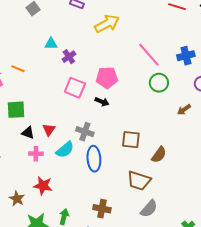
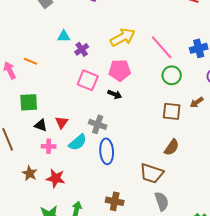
yellow arrow: (107, 24) -> (123, 37), moved
brown square: (131, 140) -> (172, 111), moved
brown star: (17, 199) -> (30, 173), moved
gray semicircle: (149, 209) -> (162, 201), turned -60

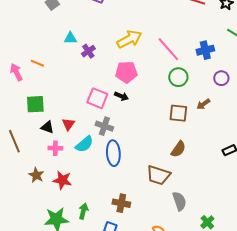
pink square: (88, 80) -> (97, 98), moved
gray semicircle: (162, 201) -> (179, 201), moved

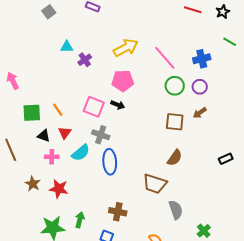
orange line: (37, 63) -> (58, 110), moved, turned 32
purple circle: (221, 78) -> (200, 87), moved

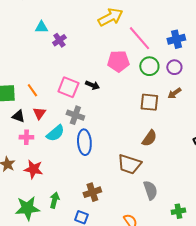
yellow arrow: (126, 48) -> (110, 17), moved
pink pentagon: (123, 81) -> (118, 61), moved
brown cross: (118, 212) -> (92, 192), turned -30
green cross: (204, 231) -> (178, 211), turned 32

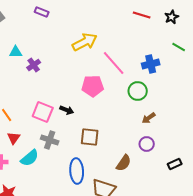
green circle: (149, 66) -> (138, 91), moved
purple circle: (174, 67) -> (147, 144), moved
brown square: (149, 102) -> (90, 137), moved
blue ellipse: (84, 142) -> (77, 171), moved

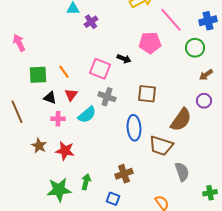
black arrow: (67, 110) -> (124, 59), moved
brown semicircle: (124, 163) -> (181, 120), size x1.4

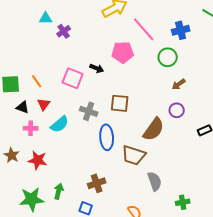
gray cross: (107, 97) -> (89, 111), moved

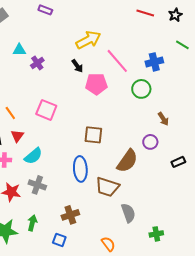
black arrow: (97, 68) -> (77, 66), moved, turned 32
brown arrow: (179, 84) -> (163, 119), moved, turned -88
gray cross: (89, 111) -> (37, 185), moved

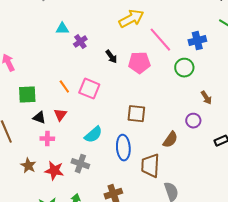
black arrow: (77, 66) -> (111, 57), moved
orange line: (10, 113) -> (64, 87), moved
cyan semicircle: (33, 156) -> (93, 135), moved
brown semicircle: (127, 161) -> (170, 140), size x0.7
brown trapezoid: (107, 187) -> (150, 166), turned 75

